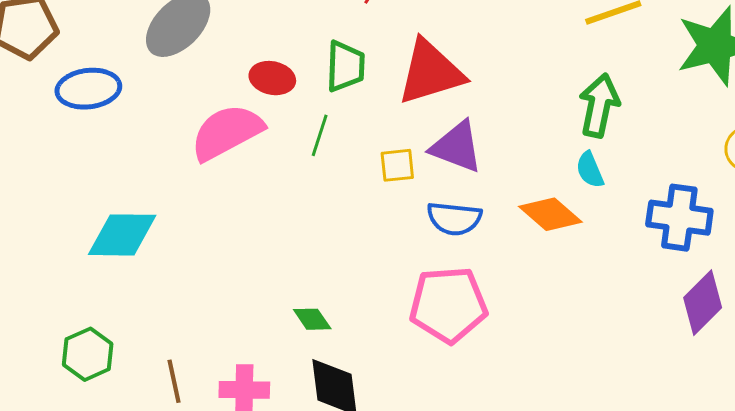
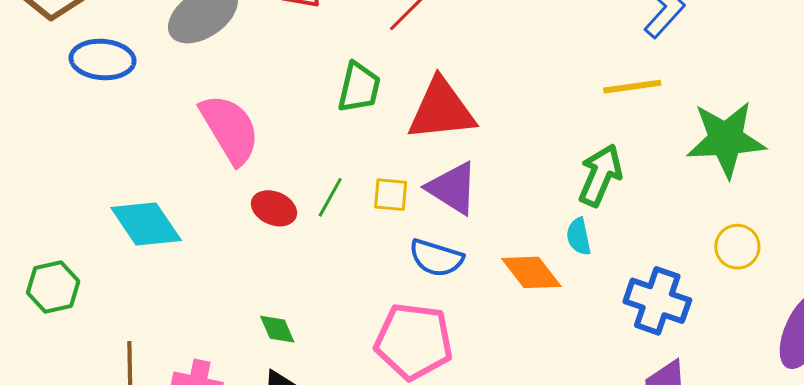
red ellipse: (272, 78) -> (274, 208), moved
pink semicircle: (227, 132) -> (230, 129), turned 76
green line: (320, 135) -> (330, 197), moved
cyan diamond: (122, 235) -> (146, 224), moved, turned 44
green hexagon: (88, 354) -> (53, 287), moved

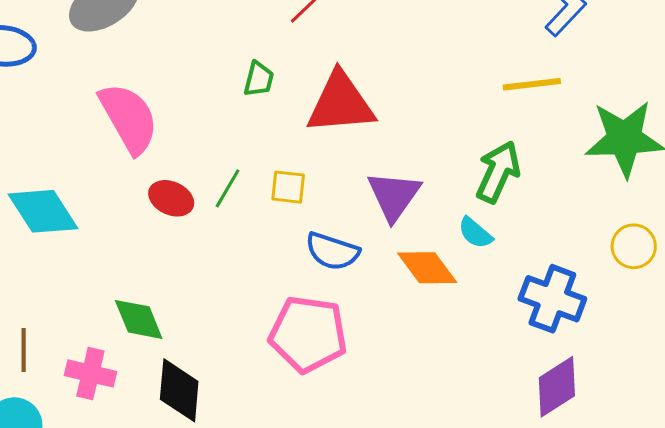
green trapezoid: (359, 87) -> (259, 79), size x0.7
purple triangle: (452, 188) -> (394, 196), moved, turned 32
cyan semicircle: (579, 237) -> (475, 233), turned -39
green diamond: (277, 329) -> (139, 319), moved, size x1.4

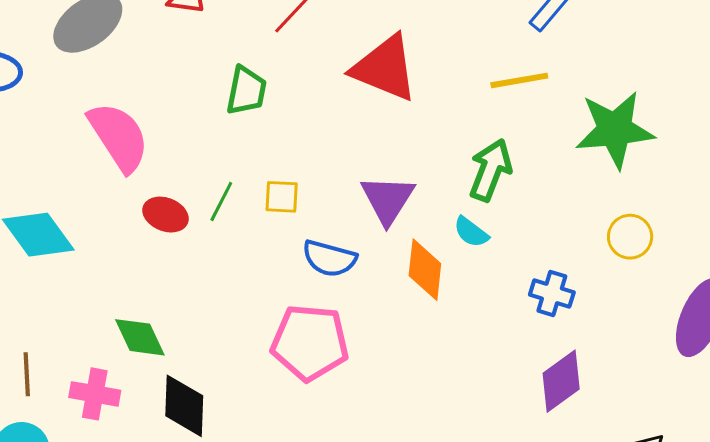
green trapezoid: (259, 79) -> (246, 91), size x1.4
red triangle: (341, 103) -> (385, 68), moved, turned 30
orange diamond: (427, 268) -> (425, 270), turned 46
blue cross: (552, 299) -> (552, 294), size x0.7

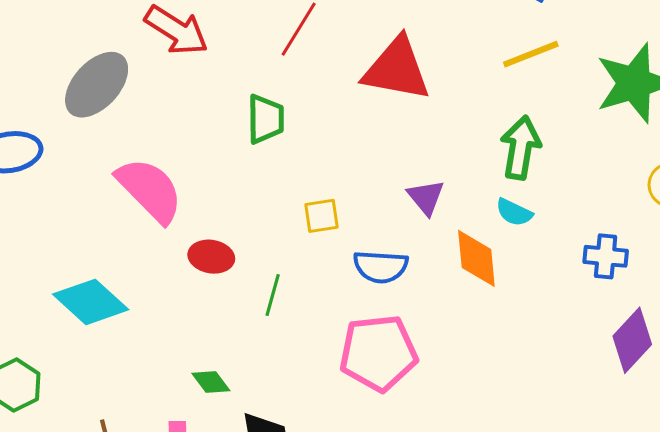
purple triangle: (388, 200) -> (426, 197), size x0.7
green line: (221, 202) -> (273, 295), moved
green diamond: (140, 337) -> (211, 382), size x0.7

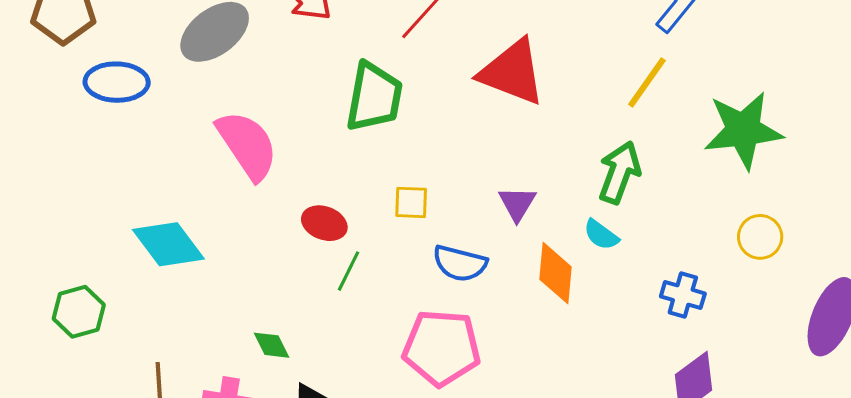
yellow line: (531, 54) -> (647, 82), turned -44
green trapezoid: (266, 119) -> (374, 97), size x1.4
red ellipse: (211, 257) -> (324, 223), moved

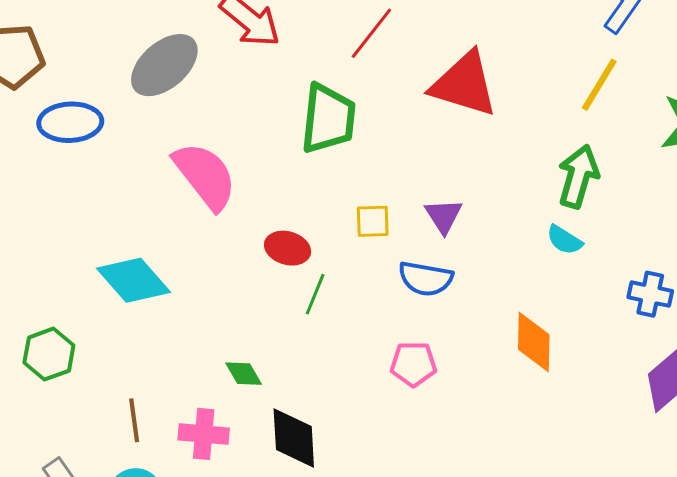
purple triangle: (517, 204) -> (444, 216), moved
orange diamond: (556, 273) -> (534, 342), moved
pink pentagon: (442, 348) -> (413, 364), size x0.6

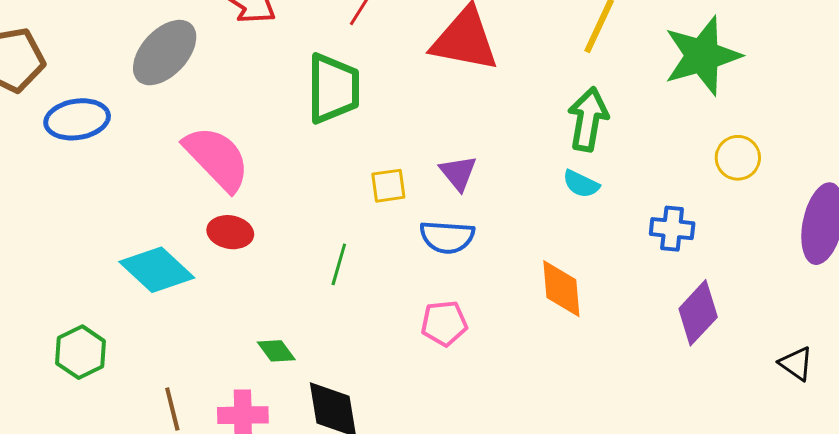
red ellipse: (288, 248) -> (230, 232), moved

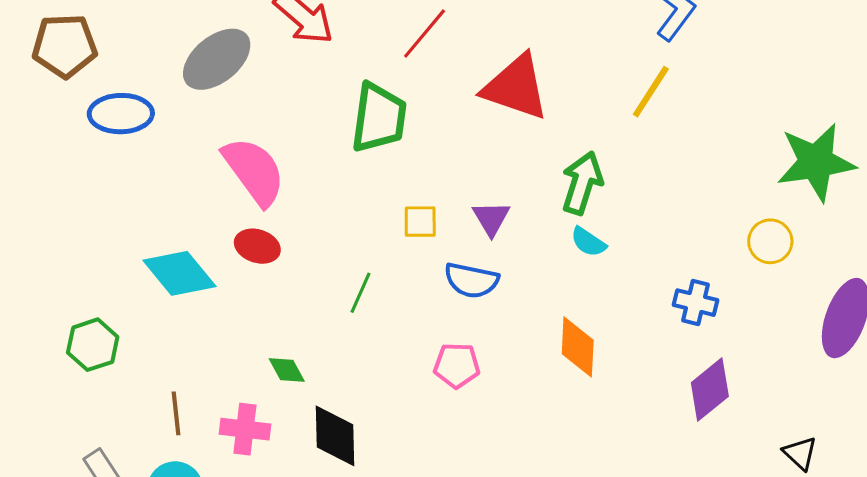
green star: (702, 56) -> (816, 162), moved
green arrow: (588, 119) -> (582, 183), moved
cyan semicircle: (581, 184) -> (588, 242), moved

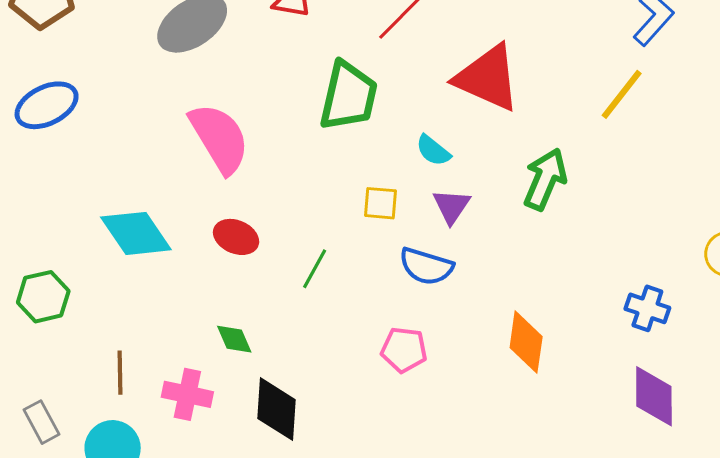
blue ellipse: (121, 114) -> (47, 105), moved, turned -30
cyan semicircle: (588, 242) -> (433, 150), moved
red ellipse: (257, 246) -> (236, 237), moved
purple diamond: (710, 390) -> (654, 396), turned -56

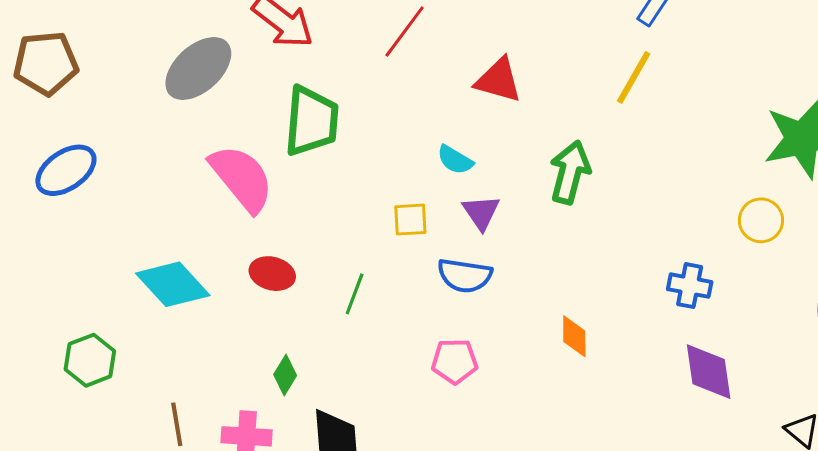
red triangle: (488, 78) -> (498, 80), size x0.7
green trapezoid: (348, 96) -> (312, 121), moved
green diamond: (234, 339) -> (285, 375), turned 63
orange diamond: (526, 342) -> (574, 336), size x0.7

